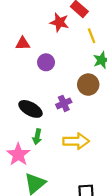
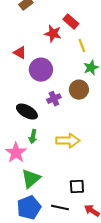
red triangle: (23, 43) -> (20, 53), turned 32
purple circle: (46, 62) -> (41, 70), size x1.5
purple cross: (64, 103) -> (54, 99), moved

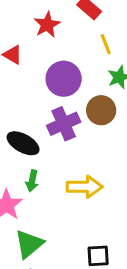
red star: (53, 34) -> (47, 25), moved, turned 30
purple circle: (41, 70) -> (64, 79), moved
purple cross: (54, 99) -> (64, 124), size x1.5

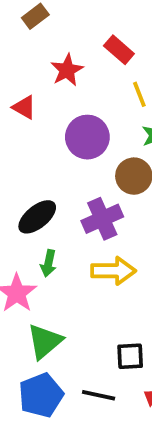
purple cross: (64, 124) -> (102, 219), moved
black ellipse: (23, 143) -> (37, 217), turned -68

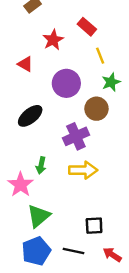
black ellipse: (37, 217) -> (30, 116), moved

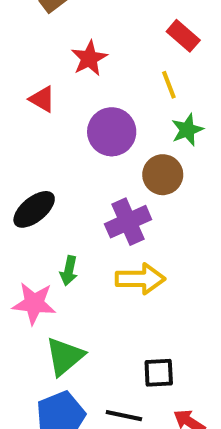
red rectangle: (87, 27) -> (183, 36), moved
black ellipse: (30, 116) -> (34, 209), moved
pink star: (21, 185) -> (34, 303), turned -30

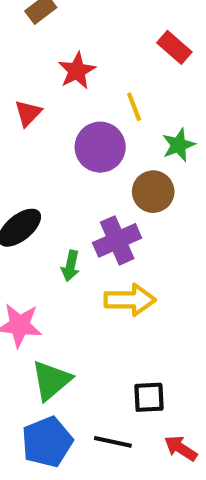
yellow line: (169, 85) -> (134, 107), moved
red triangle: (42, 99) -> (28, 113), turned 44
green arrow: (69, 271) -> (70, 266), moved

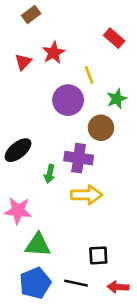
red triangle: (28, 113) -> (23, 62), moved
purple cross: (117, 240) -> (79, 158), turned 32
green triangle: (51, 380) -> (38, 245), turned 44
red arrow: (181, 448) -> (118, 287), turned -30

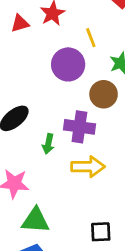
red triangle: (23, 62) -> (20, 23), turned 30

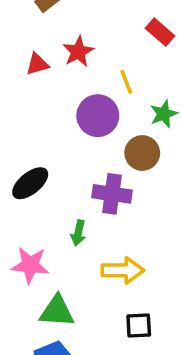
green arrow: (48, 144) -> (78, 233), moved
yellow arrow: (88, 167) -> (123, 270), moved

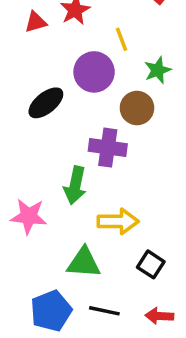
black ellipse: (30, 183) -> (46, 103), moved
green arrow: (78, 233) -> (75, 185), size x1.5
green triangle: (57, 311) -> (84, 263), moved
black square: (139, 326) -> (151, 264), moved, turned 36

